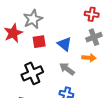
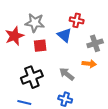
red cross: (92, 14) -> (77, 20), moved
gray star: (33, 19) -> (35, 23), turned 30
blue triangle: (64, 44) -> (64, 35), moved

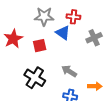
gray star: (35, 23) -> (44, 16), moved
orange arrow: (89, 64) -> (95, 86), moved
black cross: (32, 77) -> (35, 78), turned -30

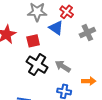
red cross: (73, 17) -> (67, 12), turned 32
black cross: (35, 78) -> (37, 65), moved

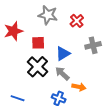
blue triangle: (56, 28) -> (63, 53), moved, turned 42
orange arrow: (89, 81) -> (79, 87), moved

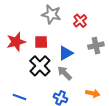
red star: (13, 31) -> (16, 42), moved
orange arrow: (79, 87) -> (93, 93), moved

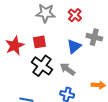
gray cross: (96, 46) -> (94, 37), turned 35
blue triangle: (66, 53) -> (74, 46), moved

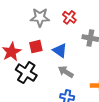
blue triangle: (74, 46) -> (60, 50), moved, turned -42
black cross: (42, 66) -> (26, 73), moved

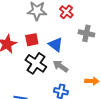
black cross: (26, 73) -> (36, 63), moved

